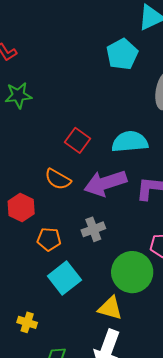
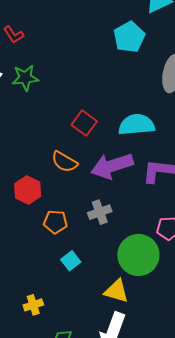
cyan square: (64, 278) -> (71, 261), size x0.6
yellow cross: (27, 322) -> (33, 305), turned -36

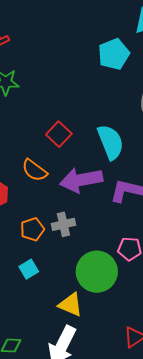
cyan semicircle: (137, 125) -> (111, 142), turned 66
orange pentagon: (55, 222) -> (32, 229), moved, turned -30

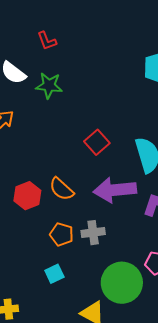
orange semicircle: (34, 170) -> (62, 189), moved
orange pentagon: (32, 229) -> (62, 234), turned 30

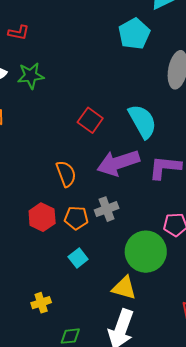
red L-shape: (47, 41) -> (19, 33), turned -45
orange semicircle: (62, 189) -> (66, 174), turned -140
red hexagon: (27, 196) -> (42, 217), moved

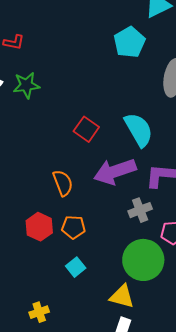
gray cross: (107, 209) -> (140, 210), moved

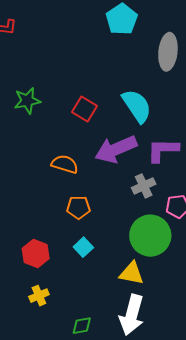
green star: (26, 85) -> (27, 101), moved
orange semicircle: (63, 183) -> (65, 164), turned -48
red hexagon: (39, 227) -> (36, 254), moved
yellow cross: (39, 312) -> (39, 296), moved

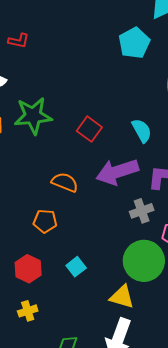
green star: (27, 101) -> (33, 116), size x1.4
cyan semicircle: (137, 106) -> (142, 131), size x0.7
orange pentagon: (78, 207) -> (45, 221), moved

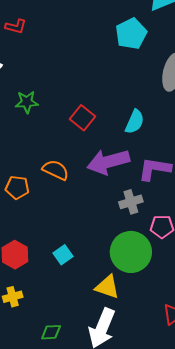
green star: (33, 116) -> (27, 102), size x0.6
cyan semicircle: (142, 131) -> (135, 122), turned 50
orange pentagon: (45, 221) -> (17, 187), moved

